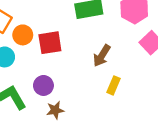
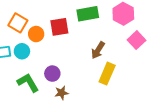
red square: (50, 43) -> (59, 27), moved
yellow rectangle: (113, 85) -> (107, 74), size x1.5

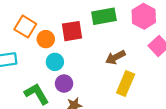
brown arrow: (98, 50) -> (115, 57), turned 30
cyan circle: (22, 51) -> (55, 62), moved

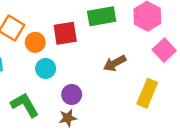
purple circle: (64, 84) -> (72, 94), moved
yellow rectangle: (126, 84) -> (147, 93), moved

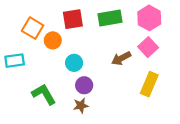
red square: (65, 33) -> (73, 19), moved
pink square: (164, 50) -> (148, 47), moved
cyan circle: (46, 68) -> (74, 63), moved

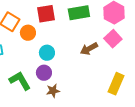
yellow rectangle: (149, 84) -> (116, 84), moved
purple circle: (84, 85) -> (44, 73), moved

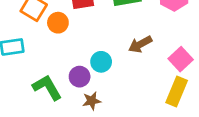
pink square: (113, 39) -> (181, 59), moved
cyan circle: (47, 53) -> (101, 62), moved

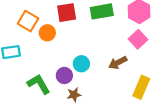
brown arrow: (140, 44) -> (118, 63), moved
pink square: (181, 59) -> (138, 39), moved

